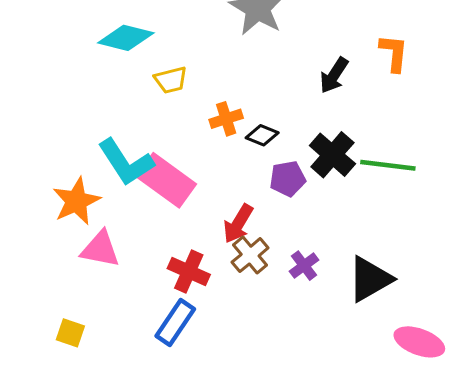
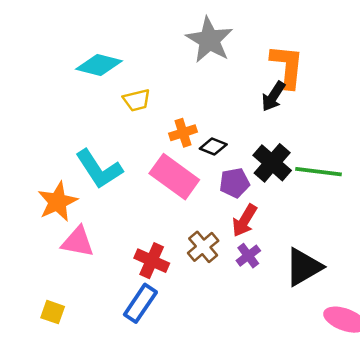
orange L-shape: (394, 53) -> (287, 66), moved, size x1.4
pink rectangle: (166, 180) -> (174, 177), moved
red arrow: (238, 224) -> (245, 221), moved

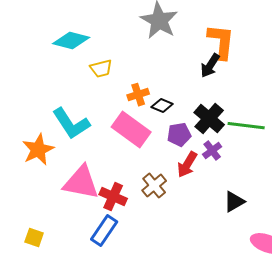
pink triangle: (78, 242) -> (81, 183), moved, size x1.4
purple cross: (248, 256) -> (212, 151), moved
black triangle: (303, 267) -> (234, 202), size x0.7

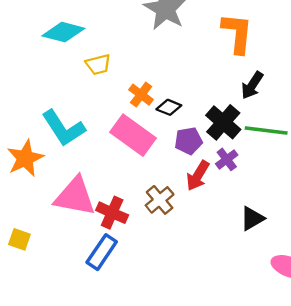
black arrow: (210, 66) -> (252, 85), moved
orange cross: (138, 95) -> (141, 95), turned -35
yellow square: (34, 238) -> (19, 239), moved

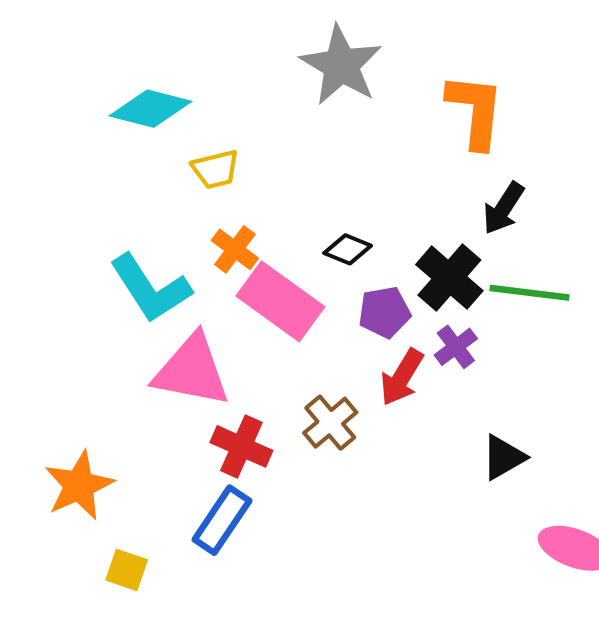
orange cross: (141, 95) -> (235, 249), moved
orange star: (25, 158) -> (79, 485), moved
pink triangle: (75, 196) -> (192, 371), moved
yellow square: (19, 239) -> (127, 570), moved

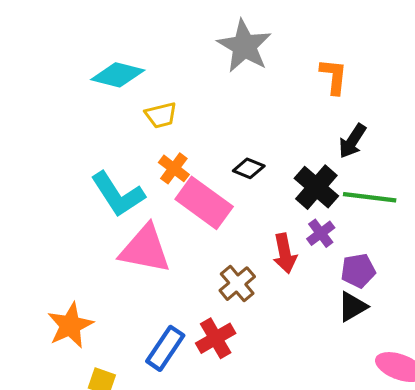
orange L-shape: (475, 111) -> (334, 76), size x0.7
purple pentagon: (384, 312) -> (358, 271), moved
red arrow: (402, 377) -> (285, 253), turned -42
red cross: (241, 446) -> (216, 338), moved, turned 36

